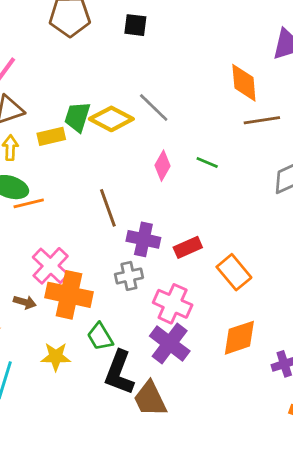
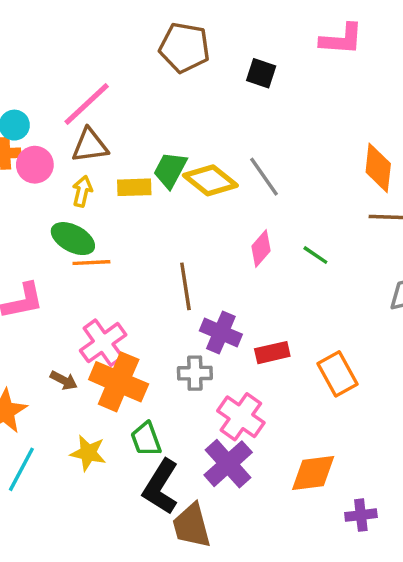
orange rectangle: (234, 272) -> (337, 374), moved

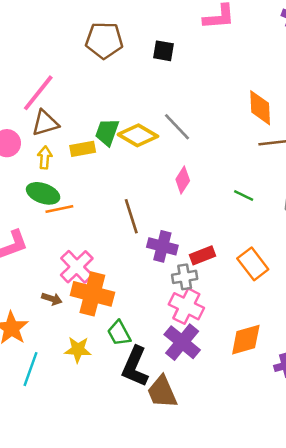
green line: (315, 255) -> (244, 195), moved
gray cross: (195, 373) -> (185, 277), moved

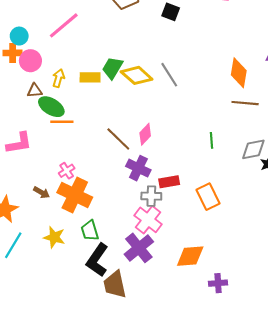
brown triangle: (45, 123) -> (35, 91), moved, size x0.7
pink diamond: (183, 180) -> (145, 134), moved
green line: (244, 195) -> (212, 140), turned 49
brown line: (131, 216) -> (118, 139), turned -40
pink cross: (77, 267) -> (67, 171), size x0.6

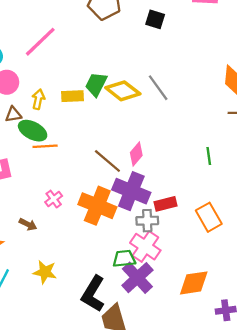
purple cross: (138, 168) -> (131, 191), size x1.4
orange cross: (75, 195) -> (97, 206), moved
green trapezoid: (90, 231) -> (124, 259), moved, turned 105

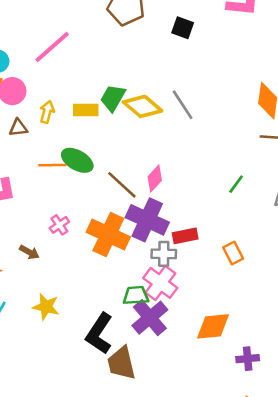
green ellipse: (33, 131) -> (77, 160), moved
green line: (209, 156) -> (236, 184), turned 42
orange rectangle: (209, 217) -> (233, 253), size x0.7

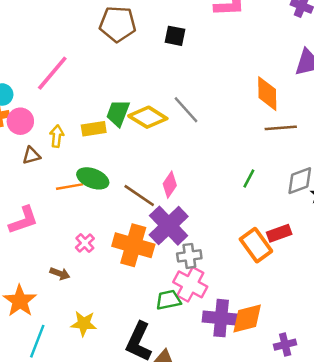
purple cross: (147, 220) -> (169, 226), turned 30
red rectangle: (185, 236) -> (279, 233), moved
orange rectangle: (233, 253) -> (256, 245), size x1.5
purple cross: (150, 318) -> (221, 318), moved, turned -36

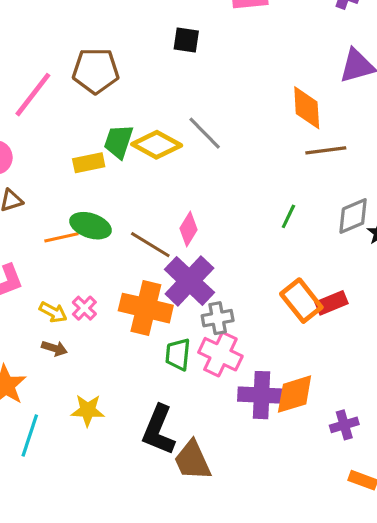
brown pentagon: (118, 24) -> (96, 71), moved
yellow arrow: (57, 136) -> (53, 312), moved, turned 115
red rectangle: (279, 233) -> (331, 303), moved
green trapezoid: (168, 300) -> (178, 354), moved, turned -70

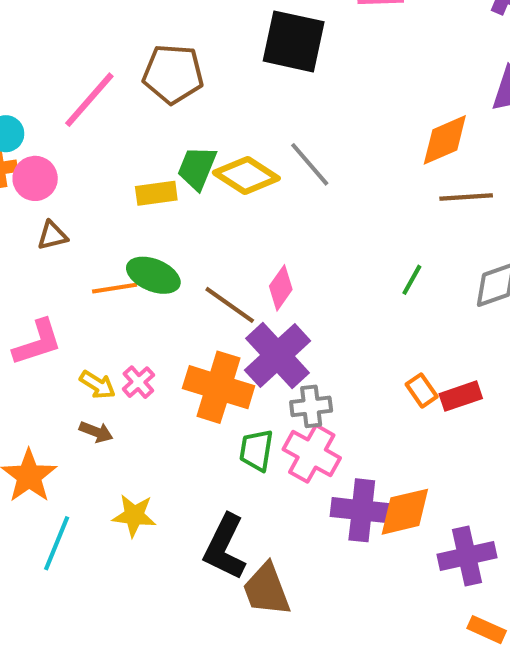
black square: (186, 40) -> (294, 41), size x1.8
orange diamond: (307, 108) -> (445, 140), turned 66
orange rectangle: (301, 301) -> (422, 390), size x0.6
purple cross: (344, 425) -> (467, 556), size x1.5

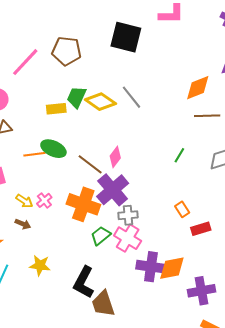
red rectangle: (461, 396) -> (201, 229), moved
green trapezoid: (256, 450) -> (101, 236), turned 40

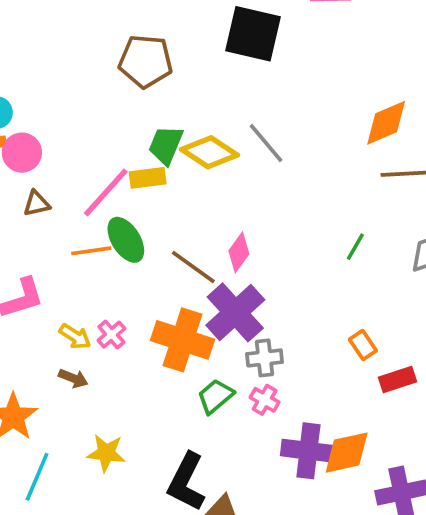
pink line: (25, 62) -> (106, 192), moved
yellow rectangle: (56, 109) -> (148, 178), moved
green ellipse: (53, 149) -> (126, 240), turned 35
pink cross: (128, 238) -> (265, 400), size x0.6

